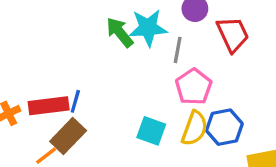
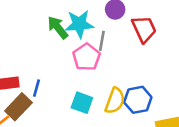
pink pentagon: (194, 87) -> (86, 57), moved
blue line: (75, 101) -> (37, 88), moved

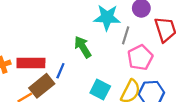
green arrow: (58, 28) -> (83, 47), moved
pink pentagon: (86, 57) -> (140, 58), moved

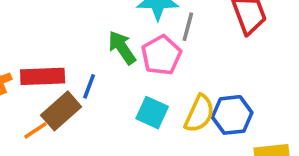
pink pentagon: (140, 58) -> (161, 55), moved

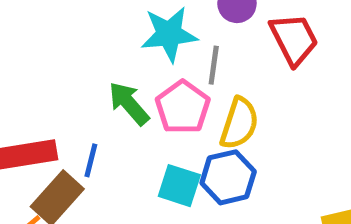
yellow semicircle: (199, 114) -> (239, 123), moved
blue hexagon: (232, 115) -> (228, 177), moved

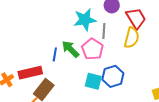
yellow semicircle: (239, 123) -> (132, 38), moved
blue line: (91, 160) -> (55, 54), moved

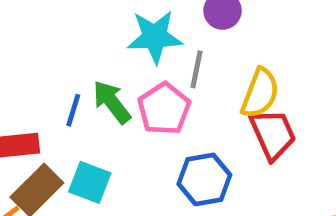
red trapezoid: (136, 18) -> (273, 134), moved
cyan square: (93, 81) -> (90, 182), moved

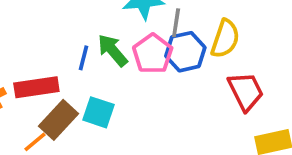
red trapezoid: (273, 134) -> (246, 91), moved
blue hexagon: (204, 179) -> (185, 52), moved

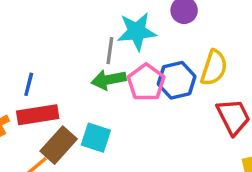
gray line: (176, 23) -> (110, 51), moved
green arrow: (113, 50) -> (109, 80), turned -60
blue line: (84, 58) -> (29, 84), moved

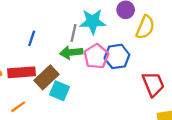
yellow semicircle: (214, 68) -> (145, 27), moved
blue line: (29, 84) -> (32, 38), moved
brown rectangle: (59, 145) -> (47, 77), moved

